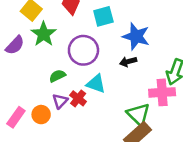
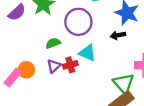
red cross: (78, 98) -> (70, 65), turned 32
orange circle: (41, 115) -> (26, 70), moved

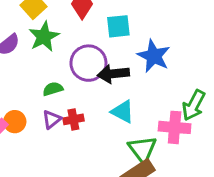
black arrow: (118, 35) -> (113, 74), moved, size x1.5
cyan triangle: (87, 53) -> (123, 112), moved

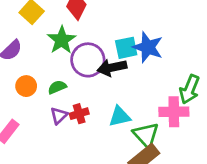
cyan square: (118, 26) -> (126, 48), moved
green star: (44, 37) -> (62, 40), moved
cyan triangle: (123, 112) -> (120, 116), moved, turned -35
orange circle: (15, 122) -> (26, 86), moved

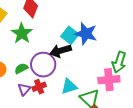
cyan square: (126, 48) -> (70, 35), turned -36
purple circle: (88, 60) -> (43, 65), moved

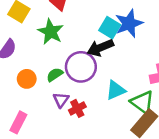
blue star: (86, 34) -> (129, 23), turned -30
red cross: (39, 87) -> (77, 108), moved

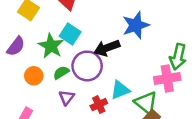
cyan square: (110, 28) -> (70, 34), moved
green star: (51, 32) -> (51, 46), moved
red cross: (77, 108) -> (99, 105), moved

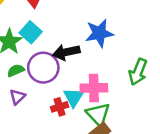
pink cross: (167, 78) -> (94, 88), moved
cyan triangle: (120, 90) -> (74, 97), turned -45
red cross: (99, 105) -> (60, 107), moved

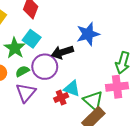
pink cross: (94, 88) -> (117, 87), moved
purple triangle: (17, 97) -> (26, 93), size x1.5
cyan triangle: (74, 97) -> (72, 89), turned -36

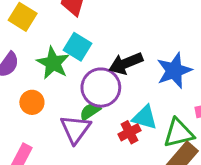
blue star: (88, 34) -> (174, 71), moved
green semicircle: (22, 71) -> (90, 111), moved
green triangle: (93, 101) -> (179, 133), turned -50

